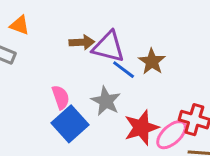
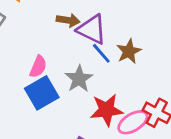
pink semicircle: (61, 97) -> (38, 67), turned 30

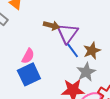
purple triangle: (92, 29) -> (67, 33), turned 35
gray star: (79, 79) -> (86, 72), moved

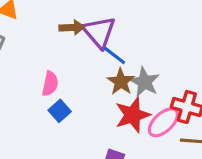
brown star: (92, 51) -> (121, 82), moved
blue square: (29, 74) -> (60, 111), size x0.6

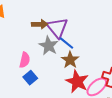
gray star: (144, 82) -> (49, 46), moved
red star: (133, 115) -> (77, 82), turned -30

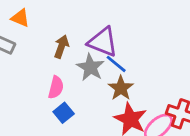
brown arrow: (40, 24) -> (61, 47), moved, turned -70
purple triangle: (57, 28) -> (103, 42), turned -30

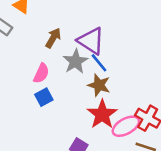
brown star: (121, 88) -> (99, 85), turned -30

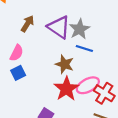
gray star: (75, 61) -> (80, 29), moved
blue line: (99, 63) -> (84, 48), moved, turned -35
pink ellipse: (126, 126) -> (88, 85), moved

